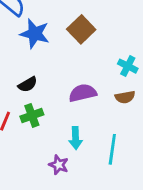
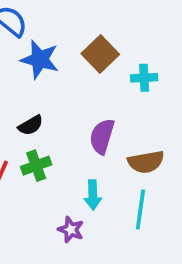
cyan cross: (128, 66) -> (144, 78), moved, turned -30
purple semicircle: (83, 93) -> (102, 136), turned -60
brown semicircle: (125, 97) -> (146, 162), moved, size x1.4

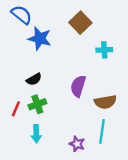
brown square: (100, 54) -> (80, 23), moved
cyan arrow: (93, 195) -> (36, 134), moved
purple star: (71, 230) -> (77, 144), moved

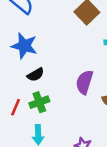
blue star: (40, 39) -> (24, 46), moved

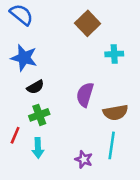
red line: (16, 107) -> (15, 135), moved

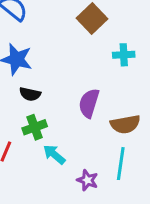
black semicircle: (35, 87) -> (30, 94), turned 42
cyan arrow: (38, 148) -> (54, 154), moved, turned 132

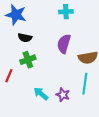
cyan cross: (124, 55) -> (66, 12), moved
cyan arrow: (54, 154) -> (41, 94), moved

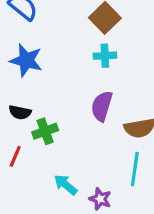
black semicircle: (25, 38) -> (20, 112), moved
purple star: (63, 95) -> (100, 199), moved

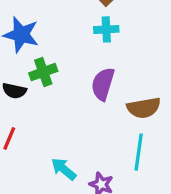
green cross: (45, 131) -> (43, 72), moved

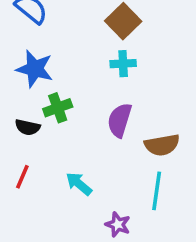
cyan arrow: (64, 169) -> (79, 184), moved

